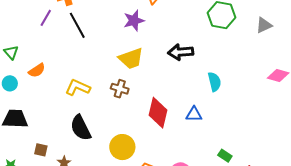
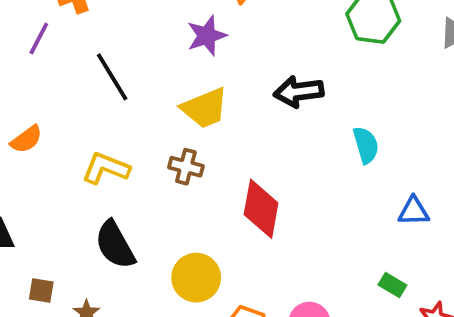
black line: (77, 25) -> (112, 77), moved
blue triangle: (194, 114) -> (414, 211), moved

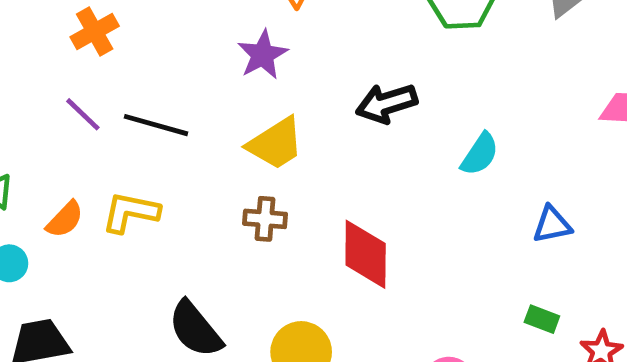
purple line: (39, 39) -> (83, 114), moved, turned -64
black line: (112, 77) -> (156, 125), turned -33
cyan semicircle: (366, 145) -> (480, 154), turned 60
yellow L-shape: (106, 168) -> (131, 212), moved

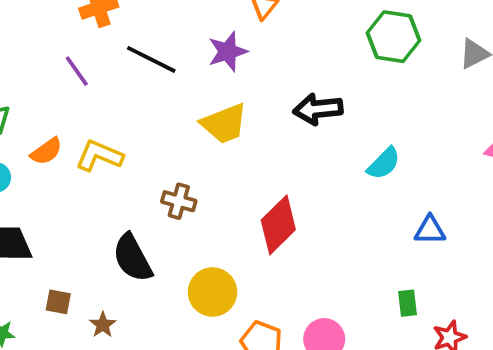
black line: (156, 125) -> (151, 59), moved
brown cross: (265, 219) -> (179, 201), moved
red diamond: (366, 254) -> (278, 225), turned 34
green rectangle: (542, 319) -> (408, 303), turned 52

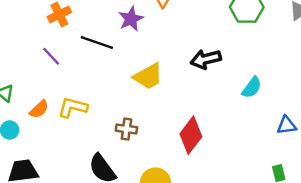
purple star: (228, 52) -> (131, 19), moved

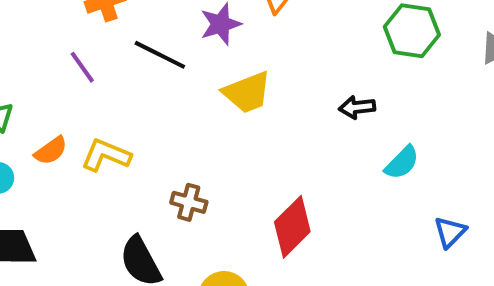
black arrow: (206, 59) -> (357, 107), moved, size x0.7
yellow trapezoid: (148, 76) -> (247, 92), moved
blue triangle: (287, 125) -> (450, 232), turned -45

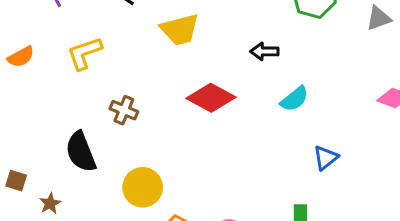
yellow L-shape: (106, 155) -> (84, 53), moved, turned -48
red diamond: (292, 227) -> (211, 98), moved, turned 66

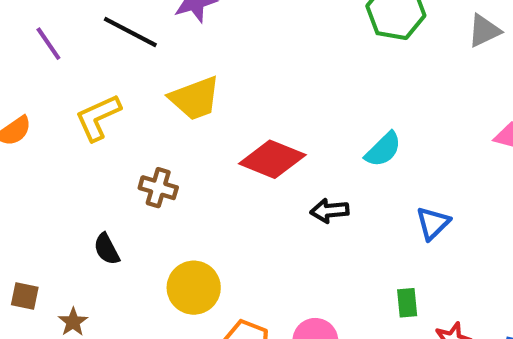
yellow trapezoid: (180, 30) -> (195, 98), moved
black arrow: (264, 51) -> (330, 211), moved
black semicircle: (81, 152) -> (107, 249), size x0.6

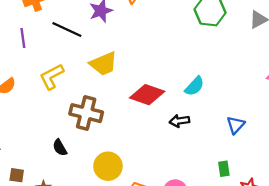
purple line: (48, 44) -> (23, 38), turned 30
cyan semicircle: (383, 149) -> (195, 86), moved
brown cross: (158, 188) -> (86, 113), size x1.6

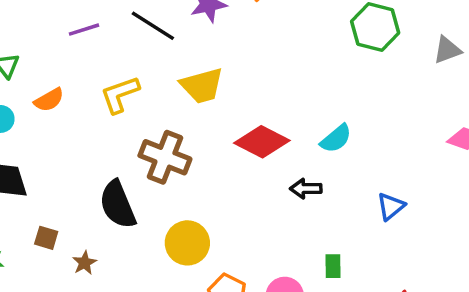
purple line: (23, 38) -> (84, 30), turned 72
black semicircle: (60, 148) -> (118, 205), size x1.8
green rectangle: (224, 169) -> (333, 266), moved

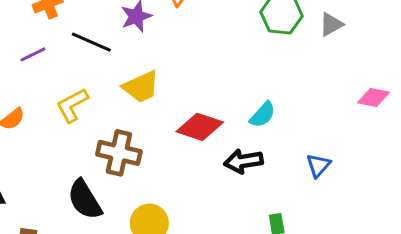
gray triangle: (447, 50) -> (331, 24), moved
black arrow: (306, 189) -> (243, 161), size x1.4

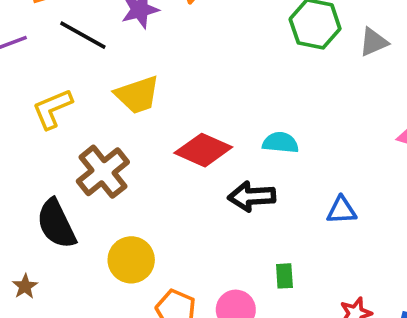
cyan semicircle: (263, 115) -> (280, 143), turned -132
brown cross: (119, 153) -> (103, 172), turned 33
blue triangle: (318, 165) -> (342, 210), turned 40

